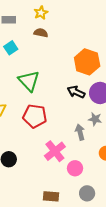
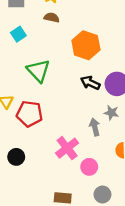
orange hexagon: (87, 62) -> (86, 45), moved
red pentagon: (35, 116) -> (29, 114), moved

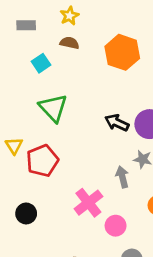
cyan square: (18, 34) -> (41, 63), moved
orange hexagon: (86, 45) -> (122, 52), moved
red pentagon: (29, 114) -> (42, 161), turned -30

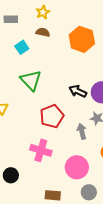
red pentagon: (42, 161) -> (52, 116), moved
pink cross: (88, 203) -> (41, 150), moved, turned -35
black circle: (26, 213) -> (11, 175), moved
pink circle: (116, 226) -> (77, 167), size x1.5

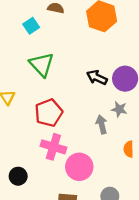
red pentagon: (52, 116) -> (49, 113), moved
pink circle: (77, 167) -> (79, 167), moved

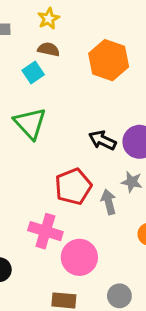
cyan square: (31, 26) -> (33, 72), moved
red pentagon: (49, 113) -> (73, 186), moved

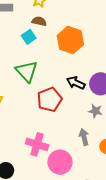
orange hexagon: (109, 60) -> (70, 40), moved
red pentagon: (73, 186) -> (50, 99), moved
gray arrow: (109, 202) -> (84, 137), moved

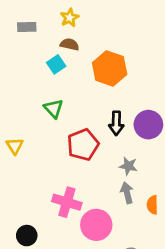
green triangle: (27, 71) -> (53, 109), size x0.7
black arrow: (76, 83) -> (116, 123), turned -114
gray star: (95, 111) -> (128, 166), moved

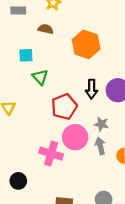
brown semicircle: (70, 44) -> (46, 29), moved
cyan square: (56, 64) -> (26, 55), moved, turned 32
pink circle: (96, 225) -> (75, 137), moved

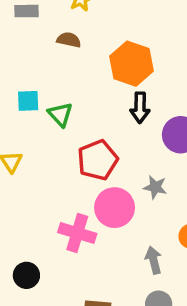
cyan square: (26, 55) -> (28, 101), moved
black arrow: (92, 89) -> (140, 108), moved
gray arrow: (100, 146) -> (154, 260), moved

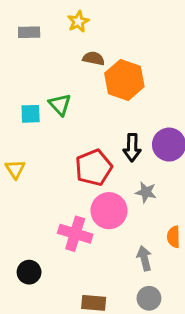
brown semicircle: (69, 40) -> (94, 58), moved
black arrow: (140, 108) -> (132, 148), moved
green triangle: (60, 114) -> (60, 105), moved

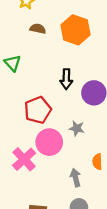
orange hexagon: (124, 80) -> (76, 30), moved
black arrow: (132, 148) -> (66, 79), moved
pink cross: (75, 234) -> (24, 159), turned 30

